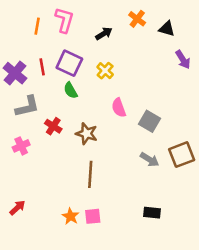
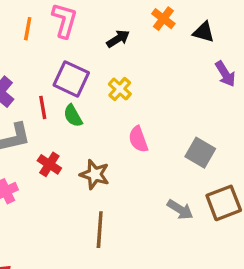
red line: (42, 67) -> (43, 107), moved
gray square: (150, 121) -> (200, 153), moved

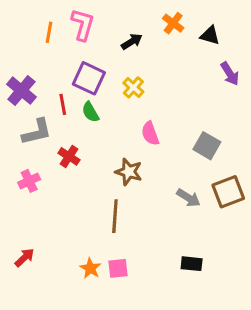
brown star: (95, 174) -> (129, 172), moved

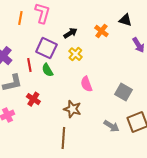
orange cross: (173, 23) -> (101, 31), moved
black arrow: (132, 42) -> (70, 33), moved

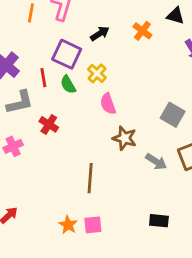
yellow cross: (75, 54) -> (97, 73), moved
pink semicircle: (86, 84) -> (108, 104), moved
brown star: (72, 109) -> (125, 138), moved

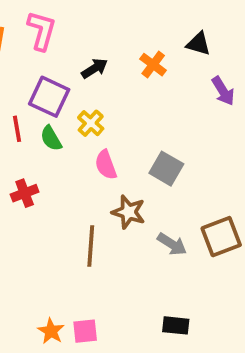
gray square: (173, 115) -> (166, 169), moved
red cross: (49, 124) -> (25, 193), turned 36
brown line: (90, 178) -> (91, 246), moved

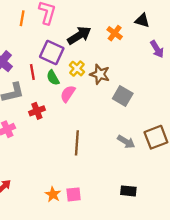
black arrow: (95, 68) -> (79, 35), size x1.5
pink semicircle: (106, 165) -> (68, 94), moved, turned 54
brown star: (129, 212) -> (100, 74), moved

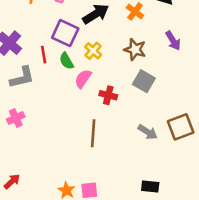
purple arrow: (157, 49) -> (173, 41), moved
brown star: (100, 74) -> (135, 50), moved
red cross: (37, 111) -> (108, 95), moved, turned 35

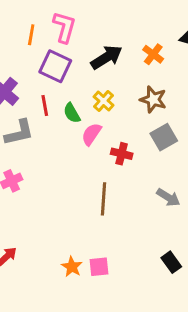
purple square: (65, 33) -> (55, 66), moved
gray square: (144, 81) -> (164, 137), turned 30
black rectangle: (150, 187) -> (171, 262), turned 48

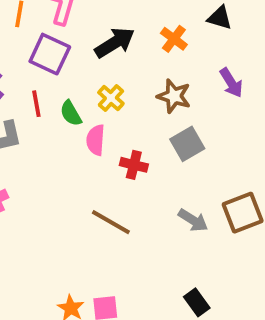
pink semicircle: (91, 134) -> (96, 140), turned -30
brown line: (103, 199) -> (111, 222), turned -64

